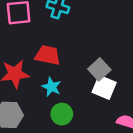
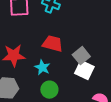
red trapezoid: (48, 55) -> (53, 44), moved

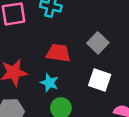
gray square: (81, 56) -> (98, 43), moved

